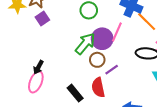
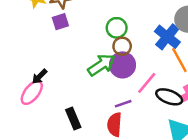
pink line: (117, 32) -> (147, 83), moved
brown circle: (97, 60) -> (122, 46), moved
red semicircle: (98, 88) -> (114, 125), moved

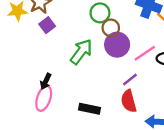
green arrow: (101, 65) -> (81, 52), moved
pink line: (147, 83) -> (145, 53), turned 35
black rectangle: (73, 118) -> (89, 109), turned -36

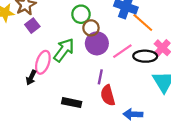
purple line: (130, 79) -> (100, 77), moved, turned -40
pink ellipse: (44, 98) -> (43, 62), moved

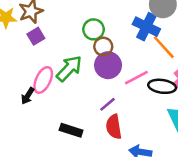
purple line: (100, 77) -> (108, 104), turned 32

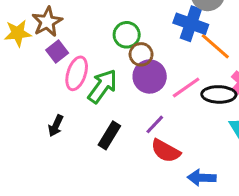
pink ellipse: (43, 80) -> (77, 73), moved
red semicircle: (114, 127) -> (166, 151), turned -45
black rectangle: (71, 130) -> (109, 135), moved, turned -70

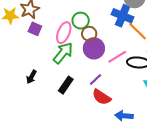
purple square: (57, 52) -> (35, 29), turned -32
pink ellipse: (77, 73) -> (64, 33), moved

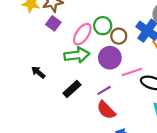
brown circle: (89, 34) -> (119, 36), moved
green arrow: (63, 53) -> (77, 55), turned 30
black arrow: (31, 77) -> (38, 72), turned 88

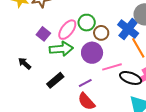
purple square: (53, 23) -> (43, 34), moved

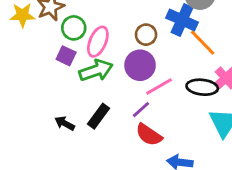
green circle: (87, 23) -> (74, 28), moved
black arrow: (25, 63) -> (65, 123), moved
pink line: (112, 67) -> (159, 87), moved

